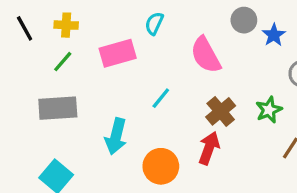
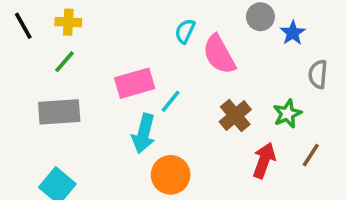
cyan semicircle: (154, 23) -> (185, 31), moved
pink rectangle: (118, 53) -> (135, 83), moved
cyan arrow: (116, 136) -> (144, 134), moved
red arrow: (209, 148) -> (264, 160), moved

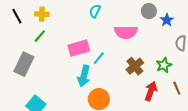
cyan semicircle: (185, 31) -> (95, 11), moved
pink semicircle: (219, 54) -> (126, 32), turned -60
gray rectangle: (59, 112) -> (24, 64), moved, turned -60
brown line: (311, 155) -> (177, 88), turned -56

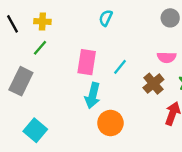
pink semicircle: (126, 32) -> (167, 57), moved, size x0.7
pink rectangle: (79, 48) -> (87, 62), turned -65
cyan line: (99, 58) -> (120, 67), moved

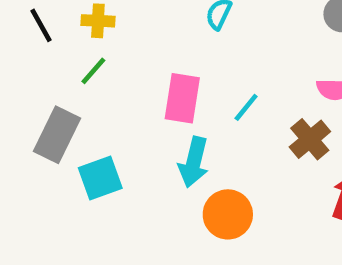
cyan square: (35, 130) -> (100, 178), moved, turned 30

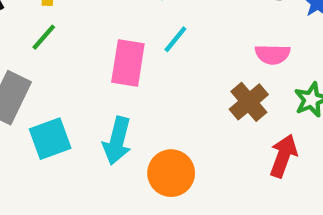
cyan line: (246, 107) -> (175, 39), moved
cyan arrow: (194, 162) -> (117, 141), moved

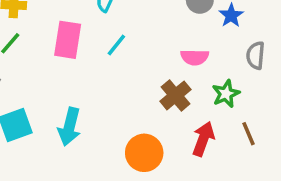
pink rectangle: (128, 63) -> (68, 40), moved
orange circle: (171, 173) -> (144, 153), moved

